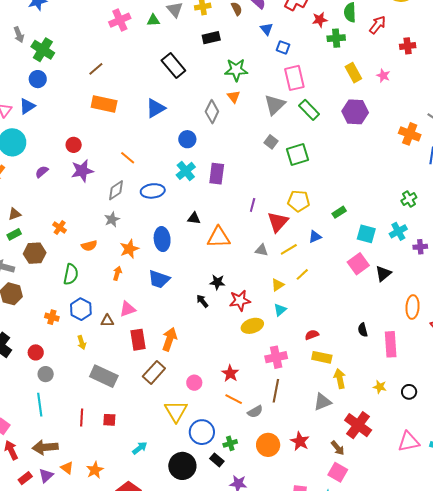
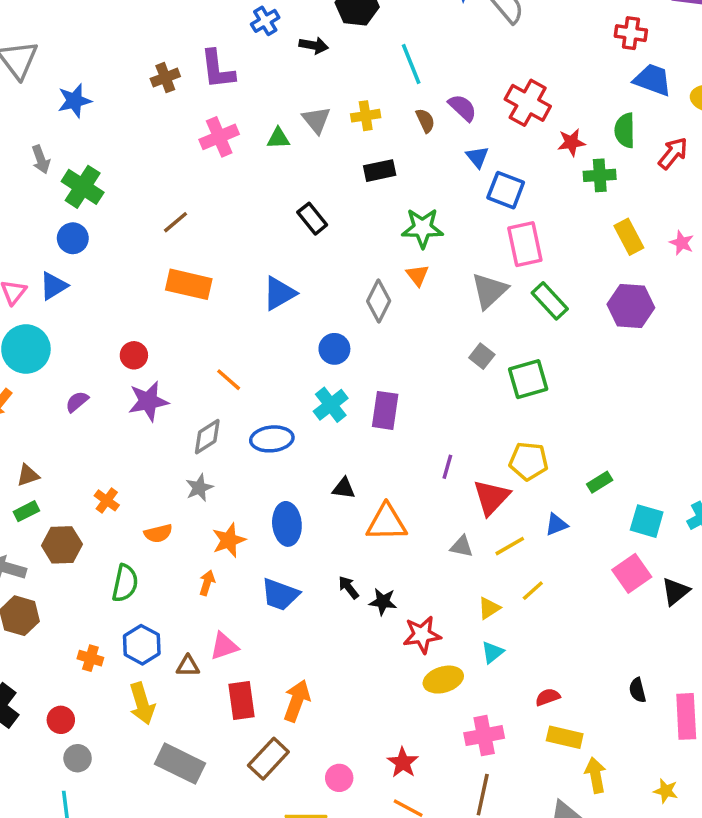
blue square: (283, 47) -> (506, 190), size x1.5
black rectangle: (173, 66) -> (312, 219), size x0.7
black arrow: (202, 301) -> (349, 587), moved
yellow arrow: (82, 342) -> (142, 704), size x1.6

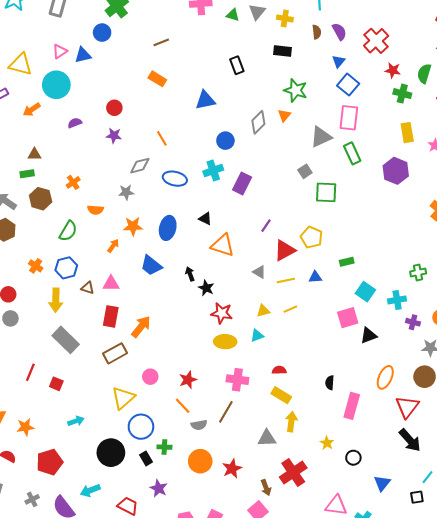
orange rectangle: (189, 284) -> (157, 79), size x0.7
purple star: (148, 401) -> (114, 136), size x0.7

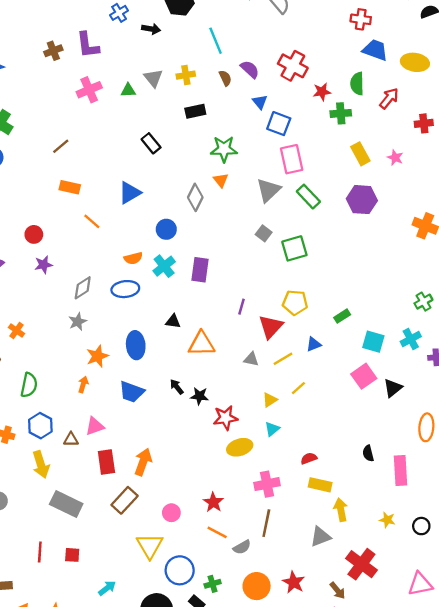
orange line: (162, 138) -> (92, 221), moved
orange semicircle: (95, 210) -> (133, 258), moved

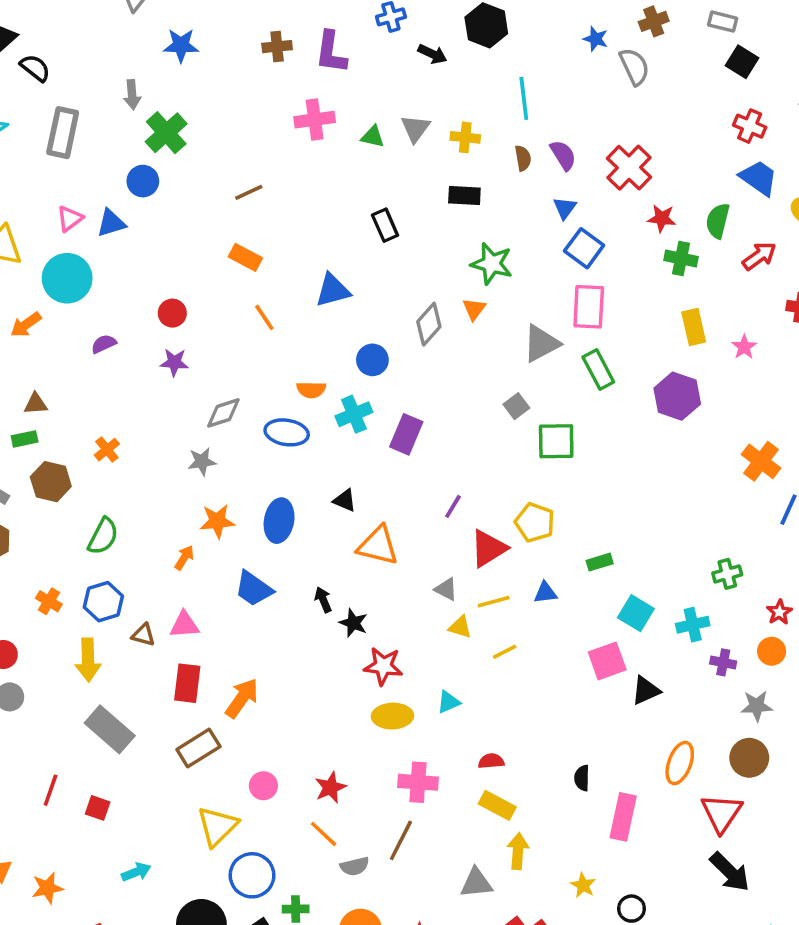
yellow triangle: (270, 400) -> (460, 627), moved, turned 35

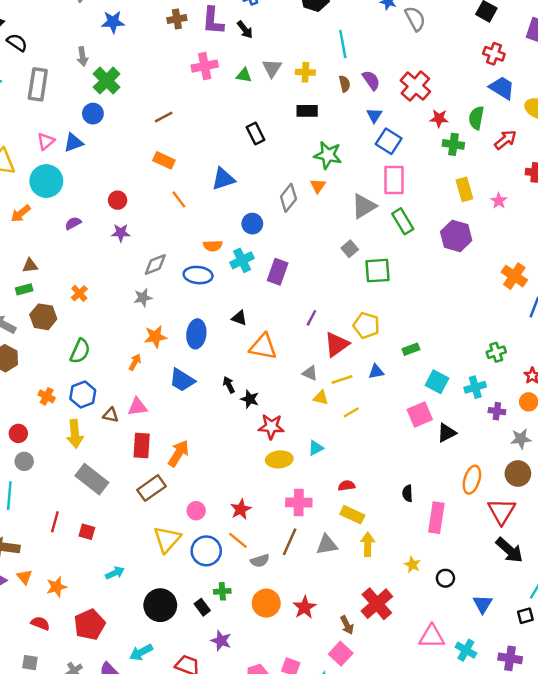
black arrow: (432, 54) -> (245, 30), moved, turned 30
blue circle: (252, 875) -> (206, 551), moved
gray triangle: (476, 883) -> (327, 545), moved

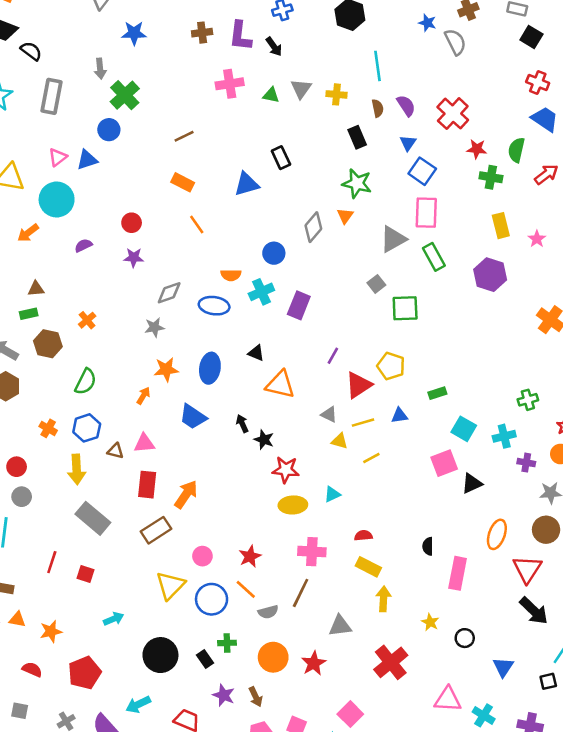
black rectangle: (307, 111) -> (357, 137), moved, turned 65
blue triangle: (223, 179) -> (247, 184), moved
gray triangle: (327, 545) -> (340, 626), moved
orange triangle: (25, 577) -> (17, 619), turned -42
brown arrow: (347, 625) -> (256, 697), moved

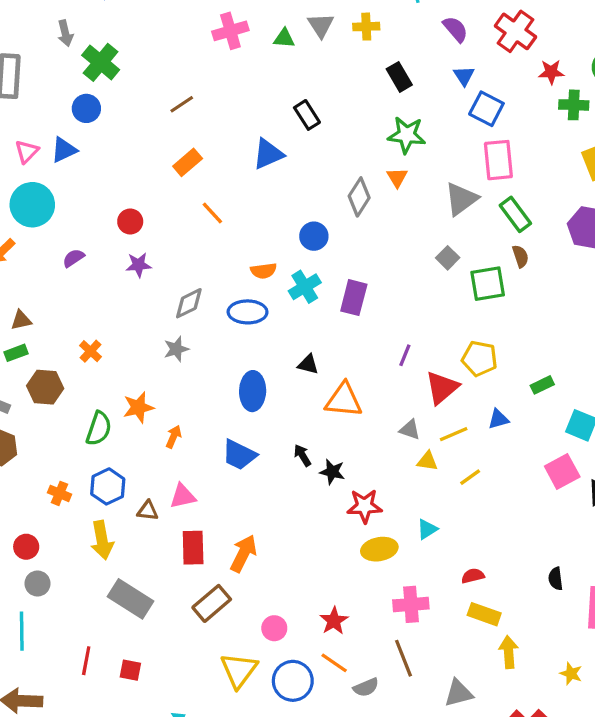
brown semicircle: (378, 108) -> (520, 256), moved
orange rectangle: (183, 182) -> (188, 162), turned -60
orange star: (166, 369) -> (138, 407), moved
brown line: (301, 593) -> (404, 658), turned -40

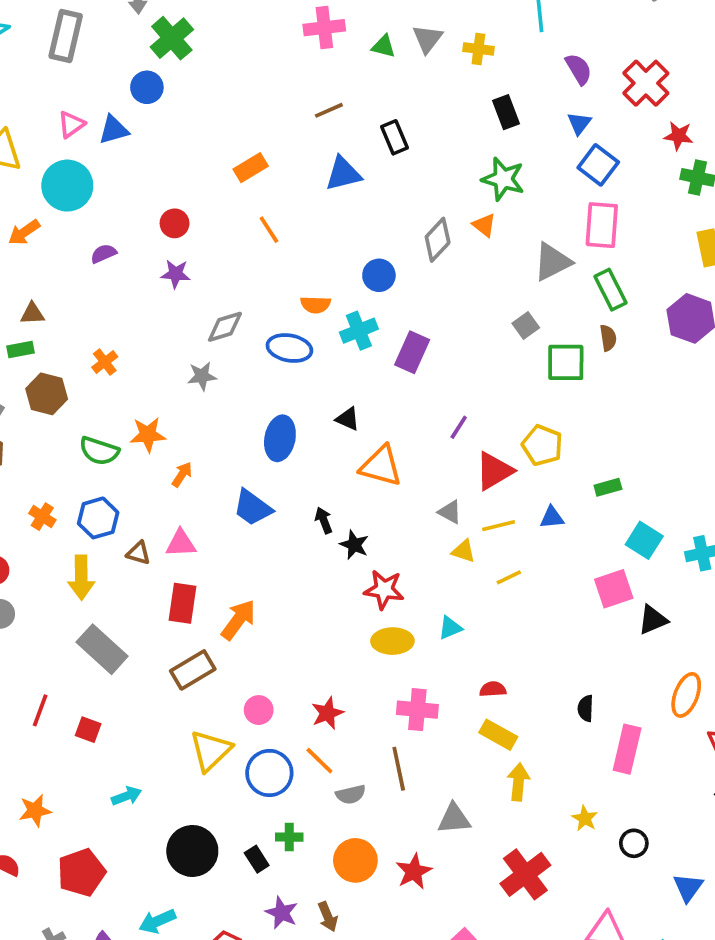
brown line: (182, 104) -> (329, 110), moved
orange triangle: (397, 177) -> (484, 225), turned -30
green semicircle: (99, 429) -> (99, 451), turned 80

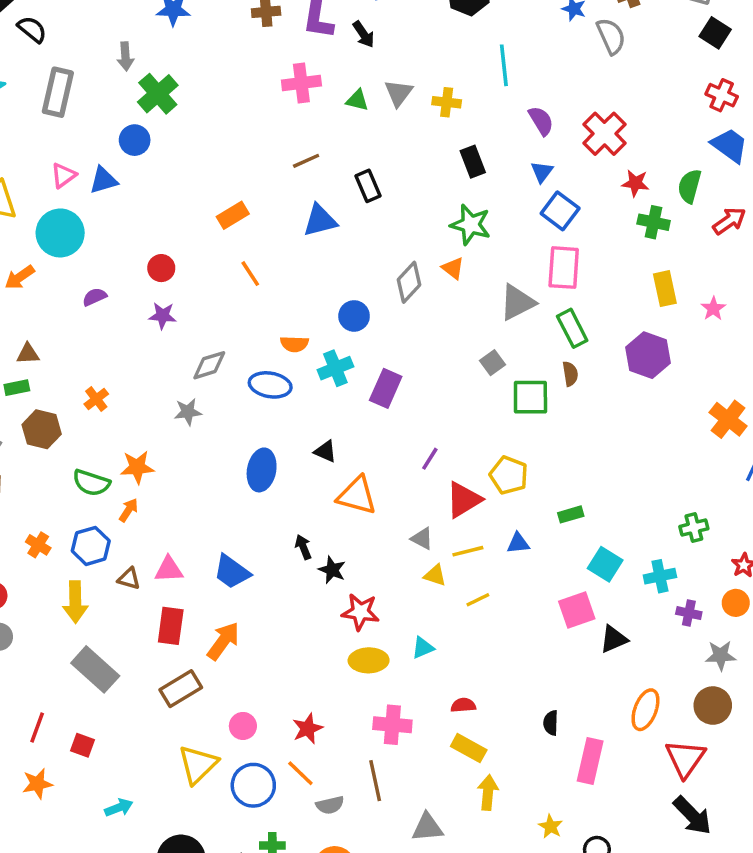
orange arrow: (182, 474) -> (128, 510), moved
blue trapezoid: (252, 508) -> (232, 572), moved
orange star: (35, 811) -> (37, 784), moved

